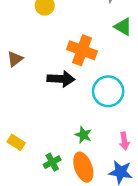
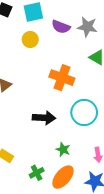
black arrow: (61, 79) -> (44, 118), moved
orange ellipse: (83, 167) -> (63, 177), turned 60

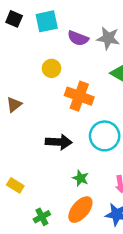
yellow circle: (30, 40) -> (52, 68), moved
green cross: (37, 173) -> (42, 217), moved

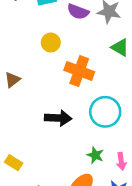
green star: (80, 178) -> (95, 155), moved

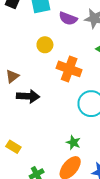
black arrow: (58, 118) -> (28, 96), moved
green star: (95, 155) -> (73, 143), moved

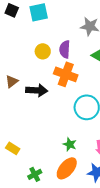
purple semicircle: (68, 19) -> (65, 49), moved, turned 72
black arrow: (28, 96) -> (37, 90), moved

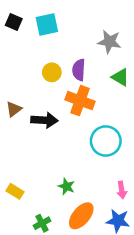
green star: (70, 144) -> (67, 186), moved

